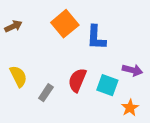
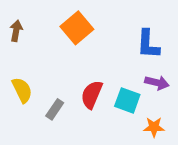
brown arrow: (13, 26) -> (16, 31), turned -54
blue L-shape: (96, 38) -> (148, 44), moved
orange star: (130, 108) -> (154, 127), turned 30

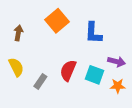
brown arrow: (16, 31) -> (18, 33), moved
blue L-shape: (148, 44) -> (93, 33), moved
orange star: (154, 127) -> (118, 86), moved

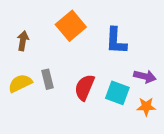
yellow semicircle: (16, 67) -> (20, 83), turned -90
gray rectangle: (40, 81) -> (48, 79), moved, turned -48

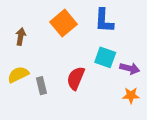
blue L-shape: (116, 41) -> (104, 21), moved
gray rectangle: (48, 79) -> (41, 86), moved
cyan square: (117, 93) -> (105, 57), moved

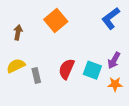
blue L-shape: (104, 21) -> (111, 18), moved, turned 50
cyan square: (105, 57) -> (92, 70), moved
purple arrow: (130, 68) -> (114, 60), turned 105

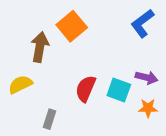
brown arrow: (18, 32) -> (40, 47), moved, size x1.5
purple arrow: (114, 60) -> (147, 78), turned -105
gray rectangle: (36, 75) -> (49, 119), moved, turned 32

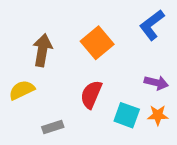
orange square: (72, 26) -> (97, 43), moved
cyan square: (119, 90) -> (127, 115), moved
gray rectangle: (49, 119) -> (53, 127), turned 54

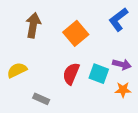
brown arrow: (42, 50) -> (33, 25), moved
cyan square: (127, 115) -> (99, 74), moved
gray rectangle: (53, 127) -> (41, 99), turned 42

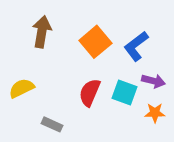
blue L-shape: (118, 19) -> (136, 46), moved

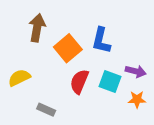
orange square: (95, 42) -> (68, 48), moved
blue L-shape: (136, 46) -> (101, 41), moved, turned -40

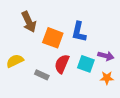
brown arrow: (37, 28) -> (29, 22), turned 145
orange square: (68, 48) -> (53, 38), turned -30
gray rectangle: (46, 110) -> (42, 75), moved

